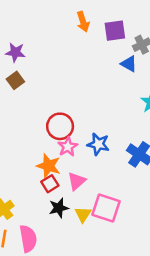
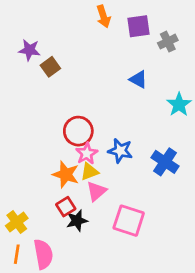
blue triangle: (129, 64) -> (138, 79), moved
brown square: (15, 80) -> (50, 67), moved
red square: (50, 184) -> (66, 207), moved
yellow triangle: (83, 214) -> (89, 172), moved, turned 36

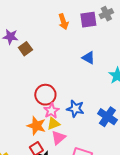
orange arrow: (103, 16) -> (63, 22), moved
gray cross: (168, 42) -> (106, 14), moved

